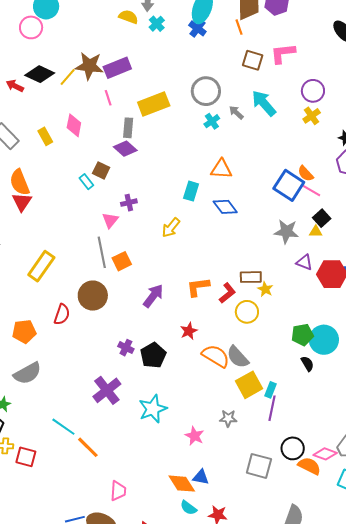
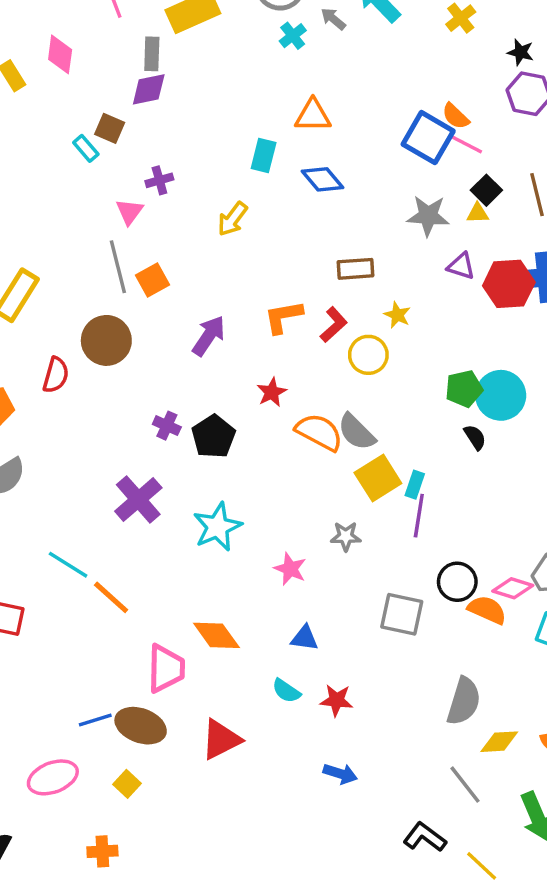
purple diamond: (125, 149) -> (149, 89), turned -50
brown rectangle: (251, 277) -> (356, 269), moved
orange diamond: (182, 484) -> (216, 635), moved
pink trapezoid: (118, 491) -> (166, 668), size x1.4

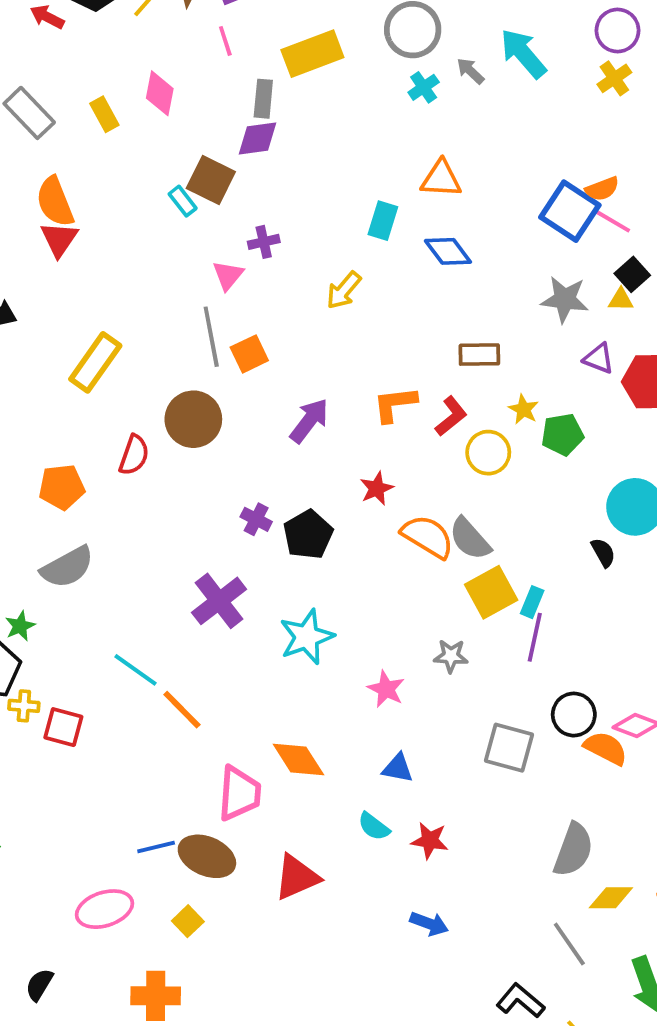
orange semicircle: (456, 116) -> (602, 189), turned -68
brown square: (110, 128) -> (211, 180), size x1.4
green pentagon: (464, 389) -> (562, 434), moved
orange cross: (102, 851) -> (156, 996), size x1.4

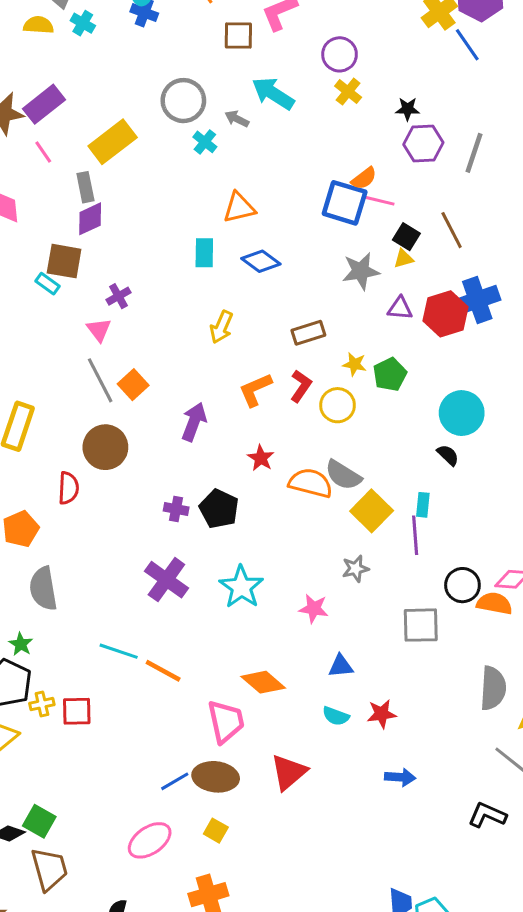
yellow arrow: (344, 290) -> (221, 327), moved
gray semicircle: (67, 567) -> (43, 589), turned 126
cyan rectangle: (532, 602) -> (423, 505), moved

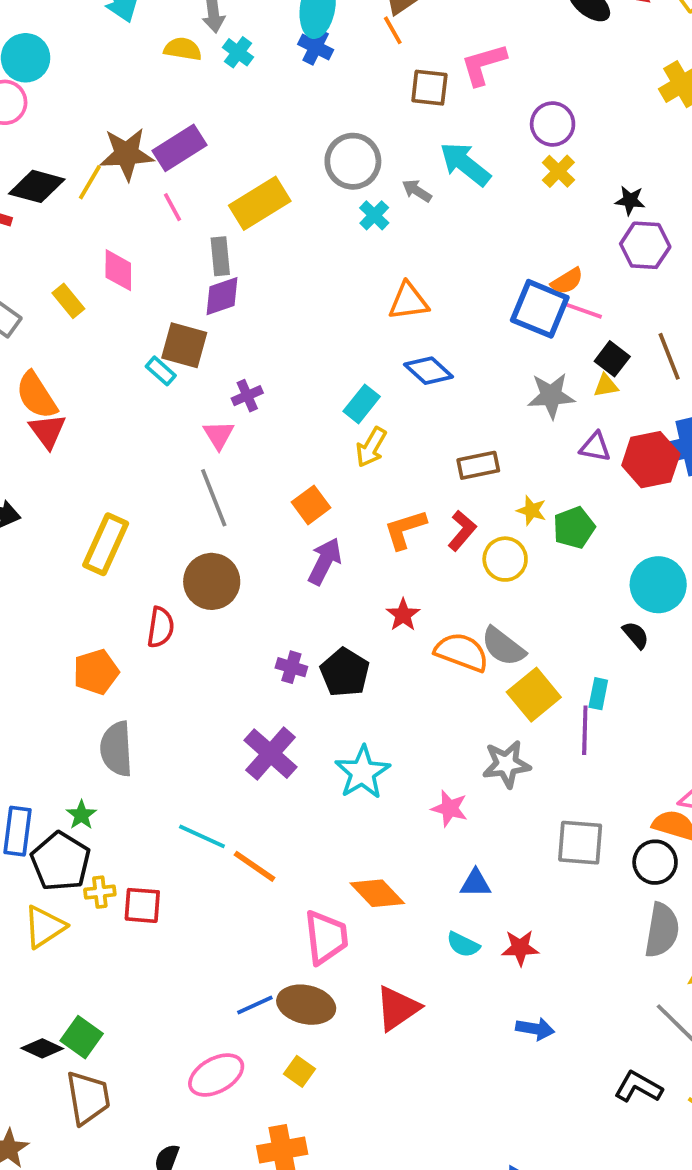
cyan rectangle: (204, 253) -> (362, 404), moved, turned 32
orange square: (133, 385) -> (311, 505), moved
gray star: (355, 569) -> (506, 764), size x1.4
black circle: (462, 585) -> (655, 862), moved

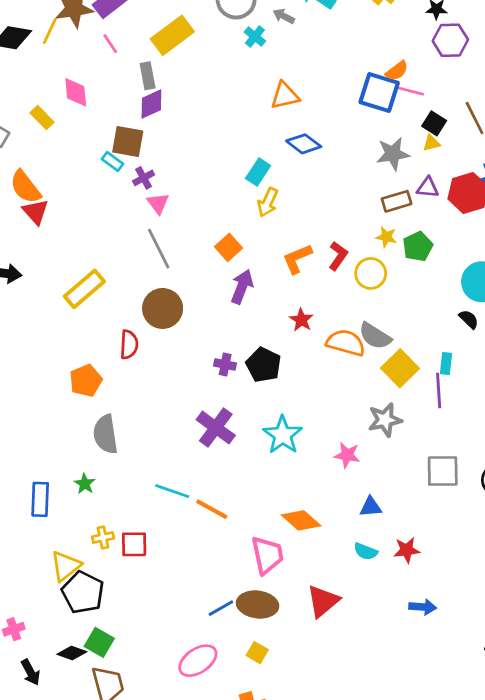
purple cross: (247, 396) -> (144, 178), moved
brown rectangle: (478, 465) -> (397, 201), moved
yellow rectangle: (106, 544) -> (84, 289), turned 30
black pentagon: (61, 861) -> (83, 592), moved

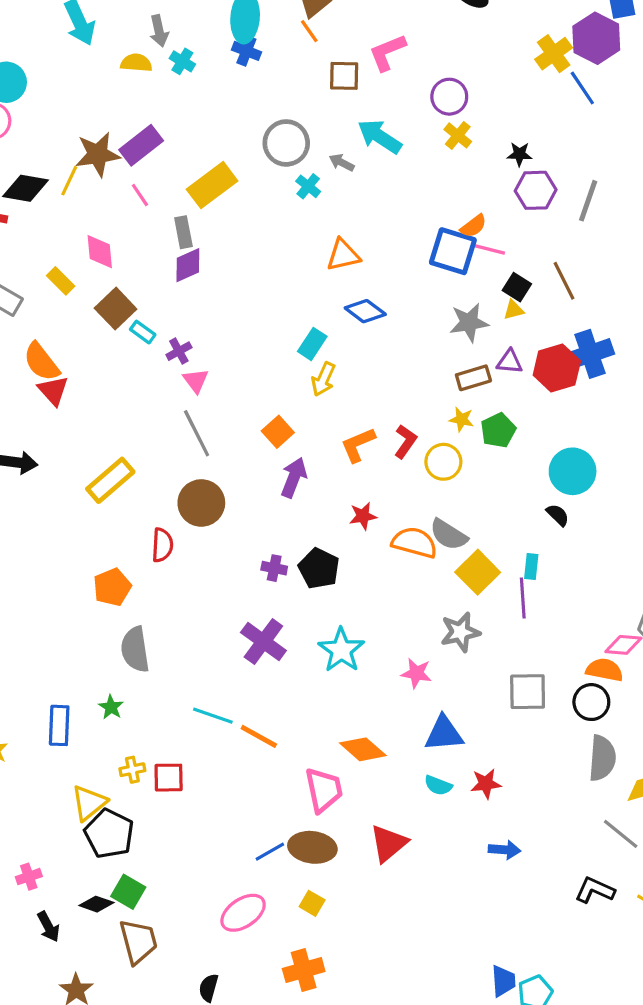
brown square: (128, 142) -> (116, 309), moved, turned 36
red star: (301, 320) -> (363, 516), turned 30
blue triangle: (371, 507) -> (444, 733), size x1.5

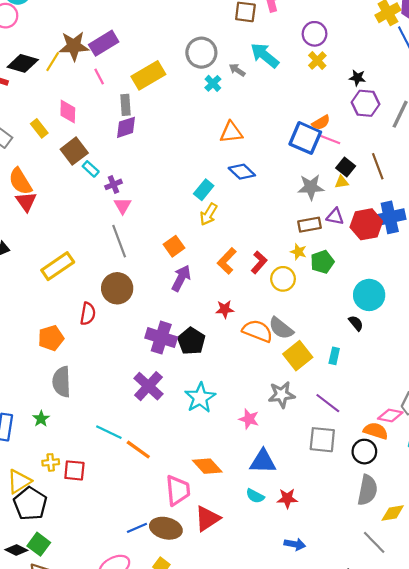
orange L-shape: (358, 445) -> (227, 261), turned -30
purple cross: (274, 568) -> (161, 338), size x1.8
purple line: (523, 598) -> (328, 403), moved, turned -55
red triangle: (389, 843) -> (207, 519), moved

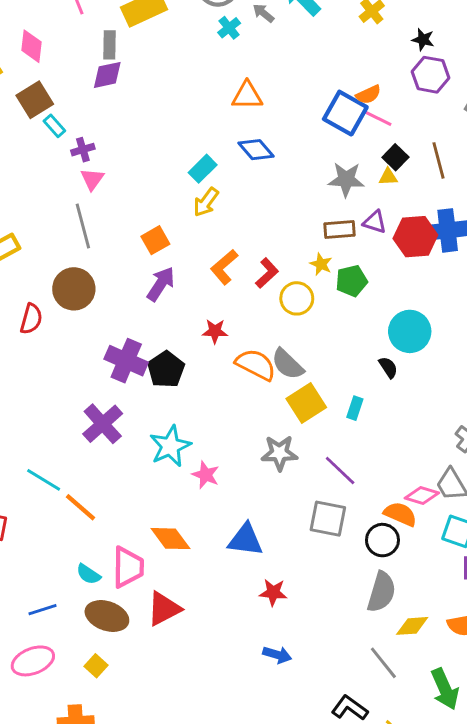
pink star: (249, 419) -> (206, 475), moved
cyan semicircle: (255, 496) -> (88, 574), moved
blue line: (137, 528) -> (43, 610), moved

